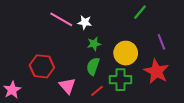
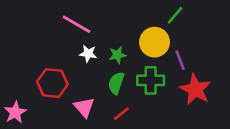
white star: (85, 22) -> (88, 54), moved
purple line: (161, 42) -> (180, 60), moved
yellow circle: (126, 53) -> (155, 42), moved
green cross: (121, 80) -> (151, 80), moved

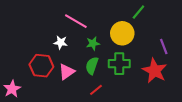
pink line: (77, 24) -> (76, 21), moved
white star: (88, 54) -> (61, 42), moved
purple line: (180, 60) -> (164, 46), moved
pink triangle: (84, 107) -> (67, 72), moved, turned 36

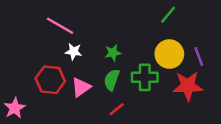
pink line: (76, 21) -> (60, 26), moved
yellow circle: (122, 33) -> (169, 54), moved
red star: (155, 71) -> (188, 86), turned -30

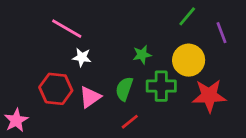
green star: (113, 53) -> (142, 55), moved
purple line: (199, 56) -> (221, 33), moved

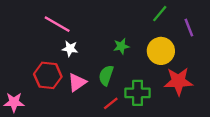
green cross: (161, 86) -> (138, 93), moved
pink star: (16, 120) -> (14, 102), turned 30

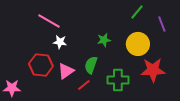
red line: (111, 103) -> (84, 85), moved

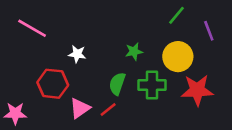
pink line: (49, 21) -> (32, 28), moved
pink triangle: (66, 71) -> (80, 108), moved
green cross: (118, 80) -> (152, 85), moved

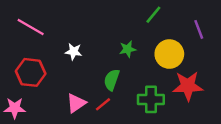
green line: (177, 15) -> (153, 15), moved
red hexagon: (53, 84) -> (31, 72), moved
green cross: (152, 85) -> (151, 99), moved

